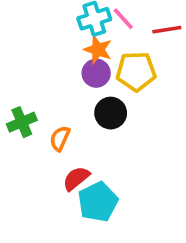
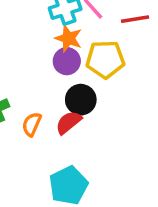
red semicircle: (76, 178) -> (69, 122), moved

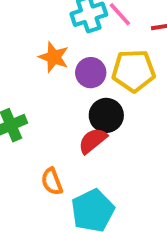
orange star: (69, 38) -> (54, 57), moved
orange semicircle: (32, 124) -> (52, 181), moved, turned -45

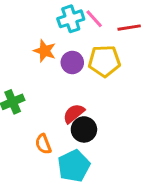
black circle: (106, 115) -> (84, 129), moved

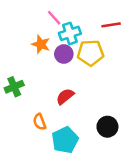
cyan cross: (71, 19) -> (70, 33), moved
pink line: (94, 19) -> (54, 18), moved
black circle: (84, 129) -> (107, 127), moved

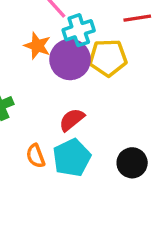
purple circle: (64, 54) -> (70, 59), size x1.5
cyan pentagon: (65, 140) -> (72, 158), moved

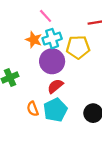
cyan cross: (79, 30) -> (52, 39), moved
purple circle: (70, 59) -> (52, 61), moved

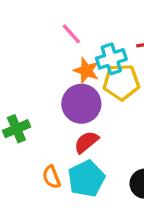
cyan cross: (52, 39) -> (111, 59), moved
orange star: (34, 40) -> (86, 71), moved

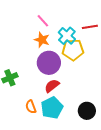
cyan cross: (111, 59) -> (67, 36), turned -30
orange star: (86, 71) -> (42, 40), moved

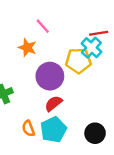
cyan cross: (67, 36) -> (91, 48), moved
orange star: (42, 40) -> (27, 48), moved

